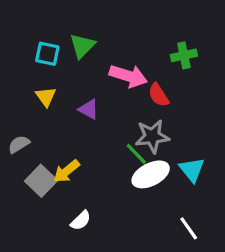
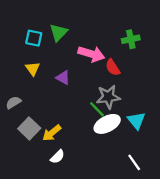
yellow arrow: (66, 171) -> (52, 133), moved

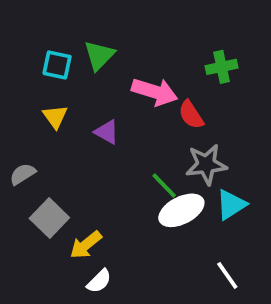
gray star: (108, 97) -> (206, 164), moved
cyan triangle: (136, 121) -> (231, 205), turned 36
yellow arrow: (52, 133) -> (86, 245), moved
white semicircle: (57, 157) -> (99, 281), moved

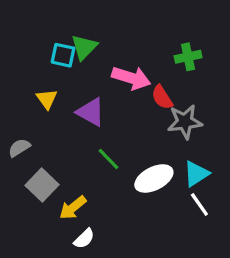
cyan square: (57, 65) -> (63, 55), moved
purple triangle: (107, 132) -> (91, 112), size x1.4
gray star: (206, 164) -> (185, 122), moved
green line: (164, 185) -> (109, 159), moved
white line: (227, 275) -> (199, 204), moved

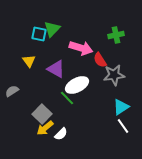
white ellipse: (154, 178) -> (77, 85), moved
gray square: (42, 185) -> (42, 114), moved
white semicircle: (84, 239) -> (61, 134), moved

